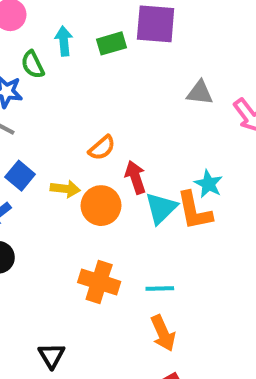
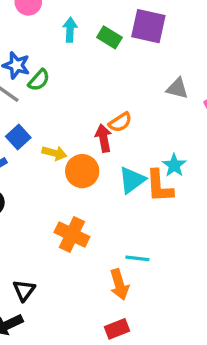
green rectangle: (111, 43) -> (109, 37), turned 40
green semicircle: (33, 65) -> (39, 80), moved, turned -120
orange semicircle: (102, 148) -> (120, 122), moved
red arrow: (135, 177) -> (104, 138), moved
cyan line: (160, 288) -> (137, 258), moved

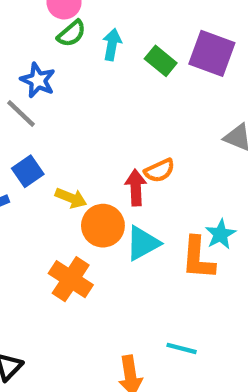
green semicircle: (39, 80) -> (72, 33), moved
cyan triangle: (132, 180) -> (143, 243), moved
orange cross: (72, 234) -> (71, 279), moved
cyan line: (137, 258) -> (182, 348), moved

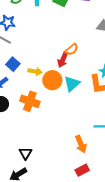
red arrow: (136, 188) -> (63, 60), turned -140
orange cross: (71, 279) -> (30, 101), moved

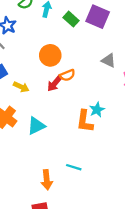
orange circle: (52, 80) -> (50, 55), moved
cyan triangle: (72, 84) -> (36, 126), moved

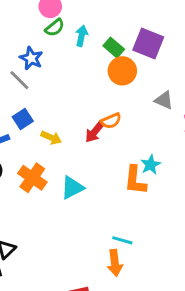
orange circle: (50, 55) -> (122, 71), moved
orange arrow: (47, 180) -> (115, 263), moved

